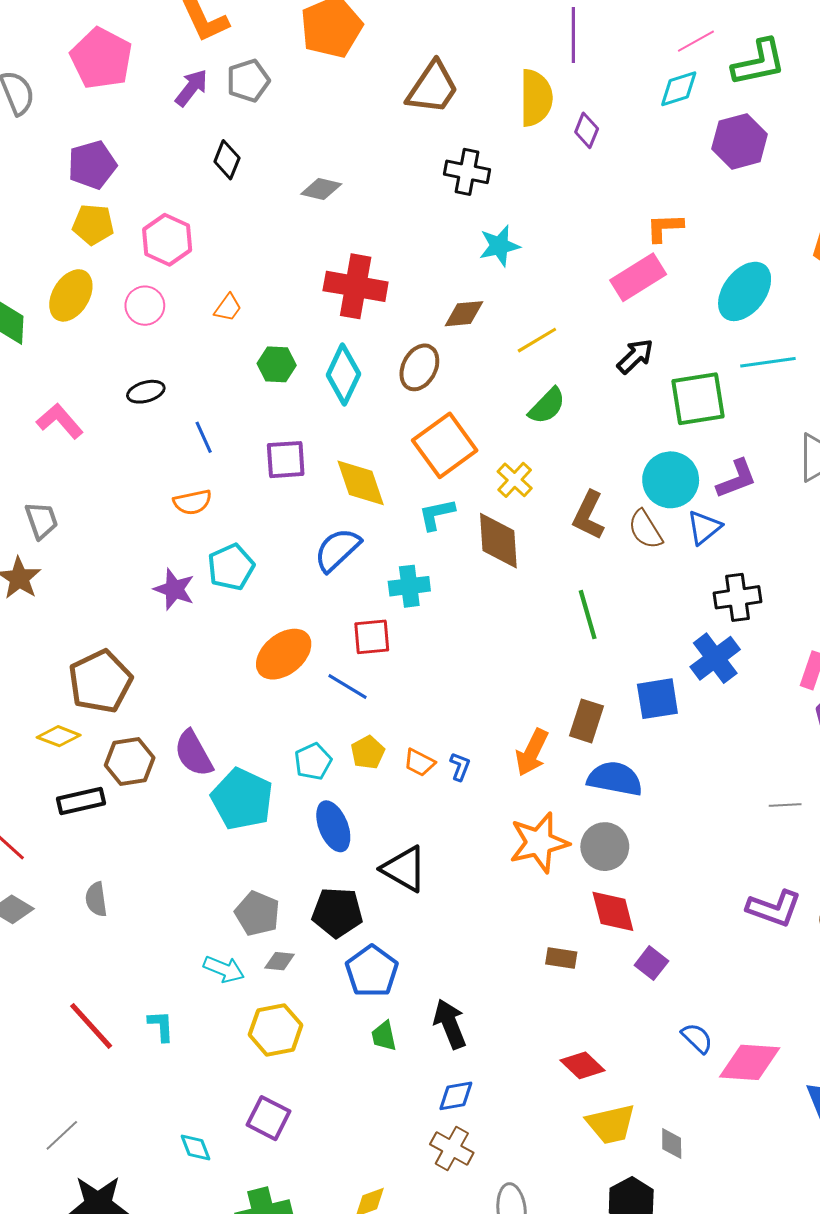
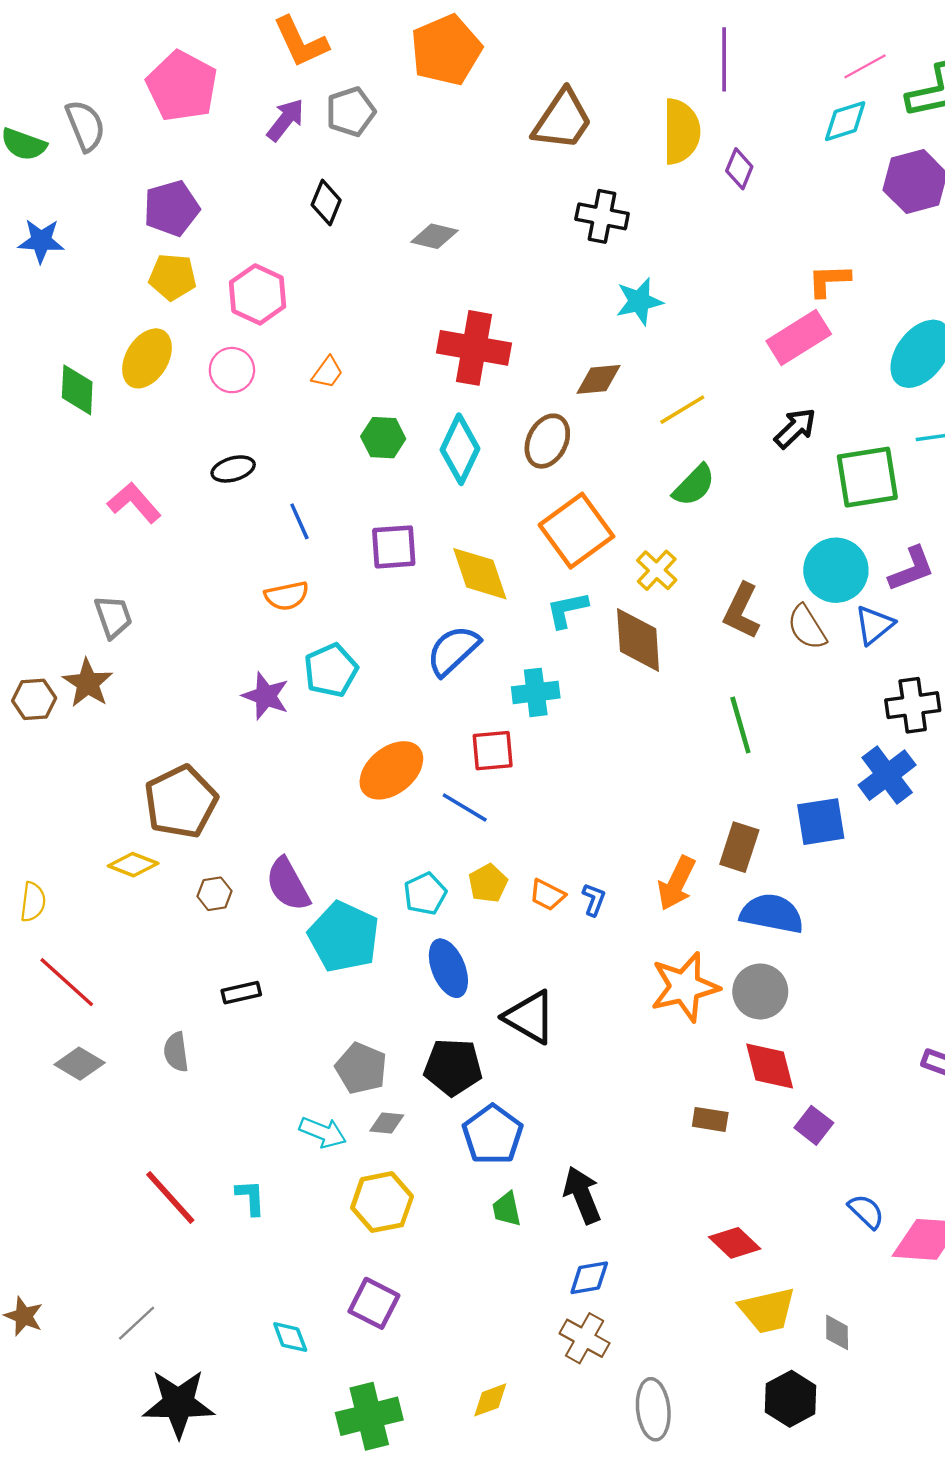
brown hexagon: (130, 761) -> (214, 894), size x0.6
black rectangle: (81, 801) -> (241, 993), moved, size x0.7

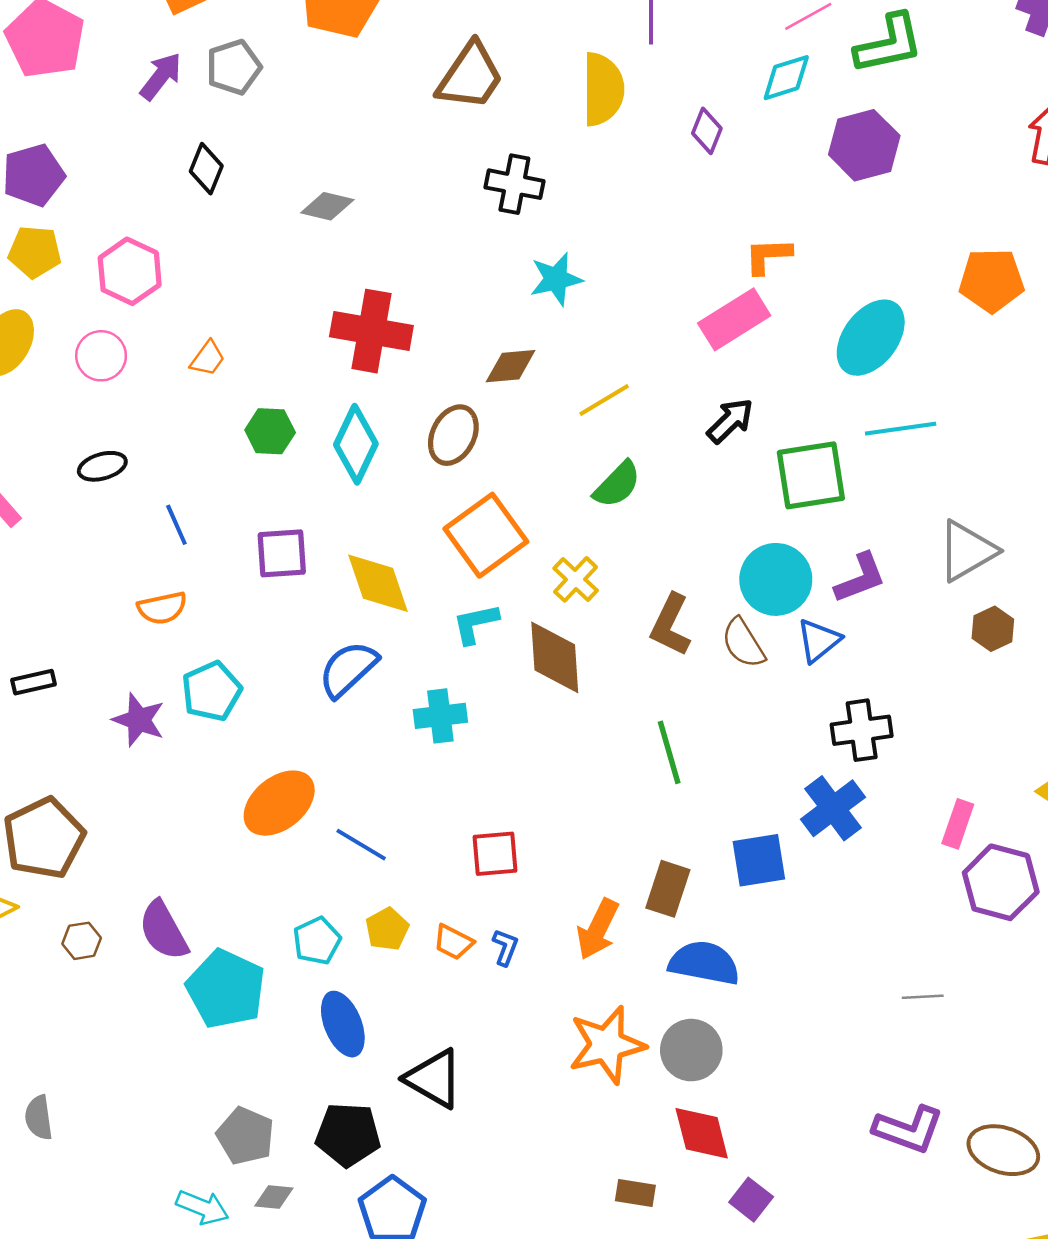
purple diamond: (739, 169) -> (707, 131), moved
red square: (493, 751) -> (495, 854), moved
black rectangle: (241, 993) -> (33, 682), moved

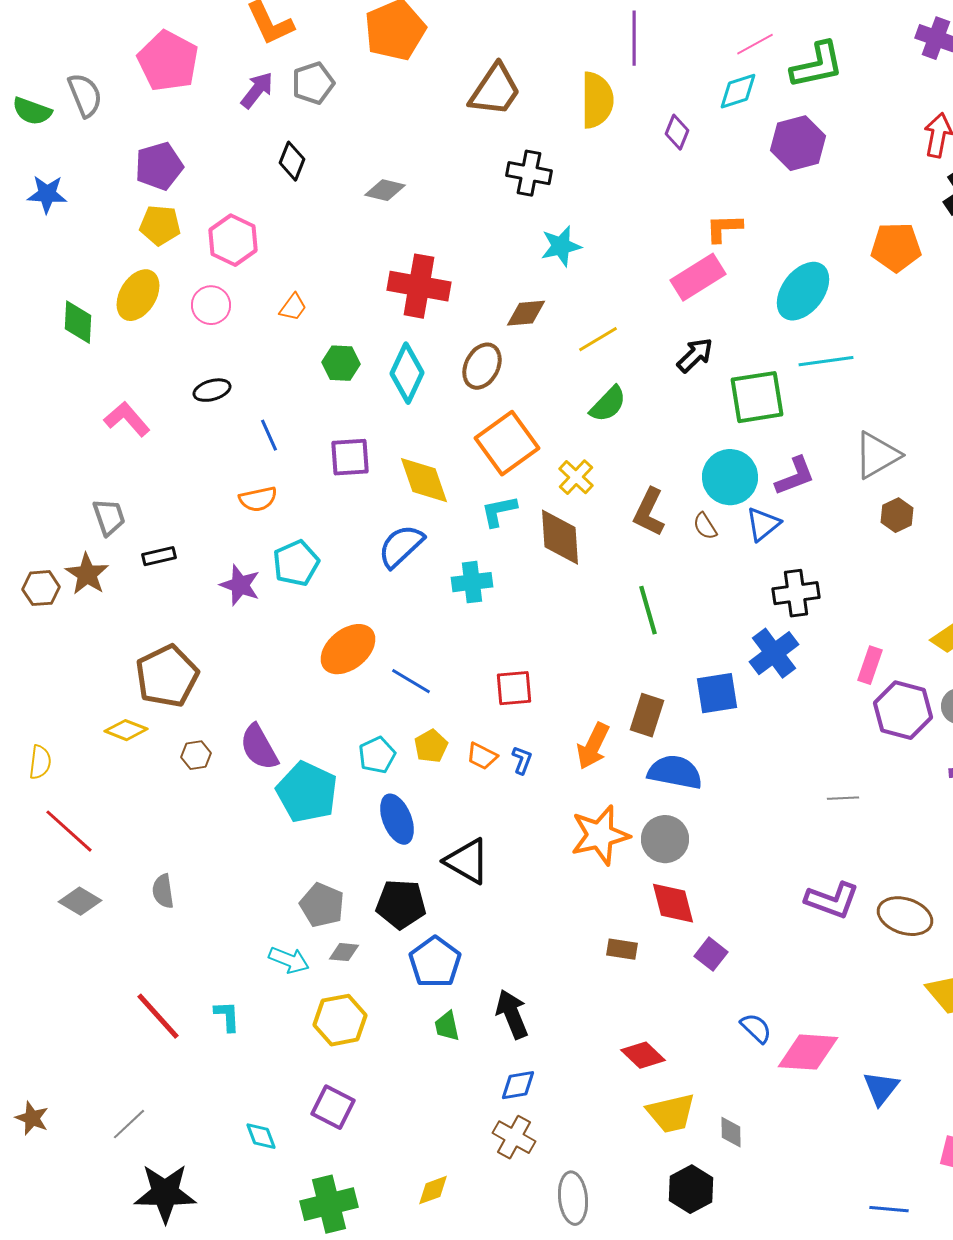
brown semicircle: (743, 643) -> (705, 526), size x0.7

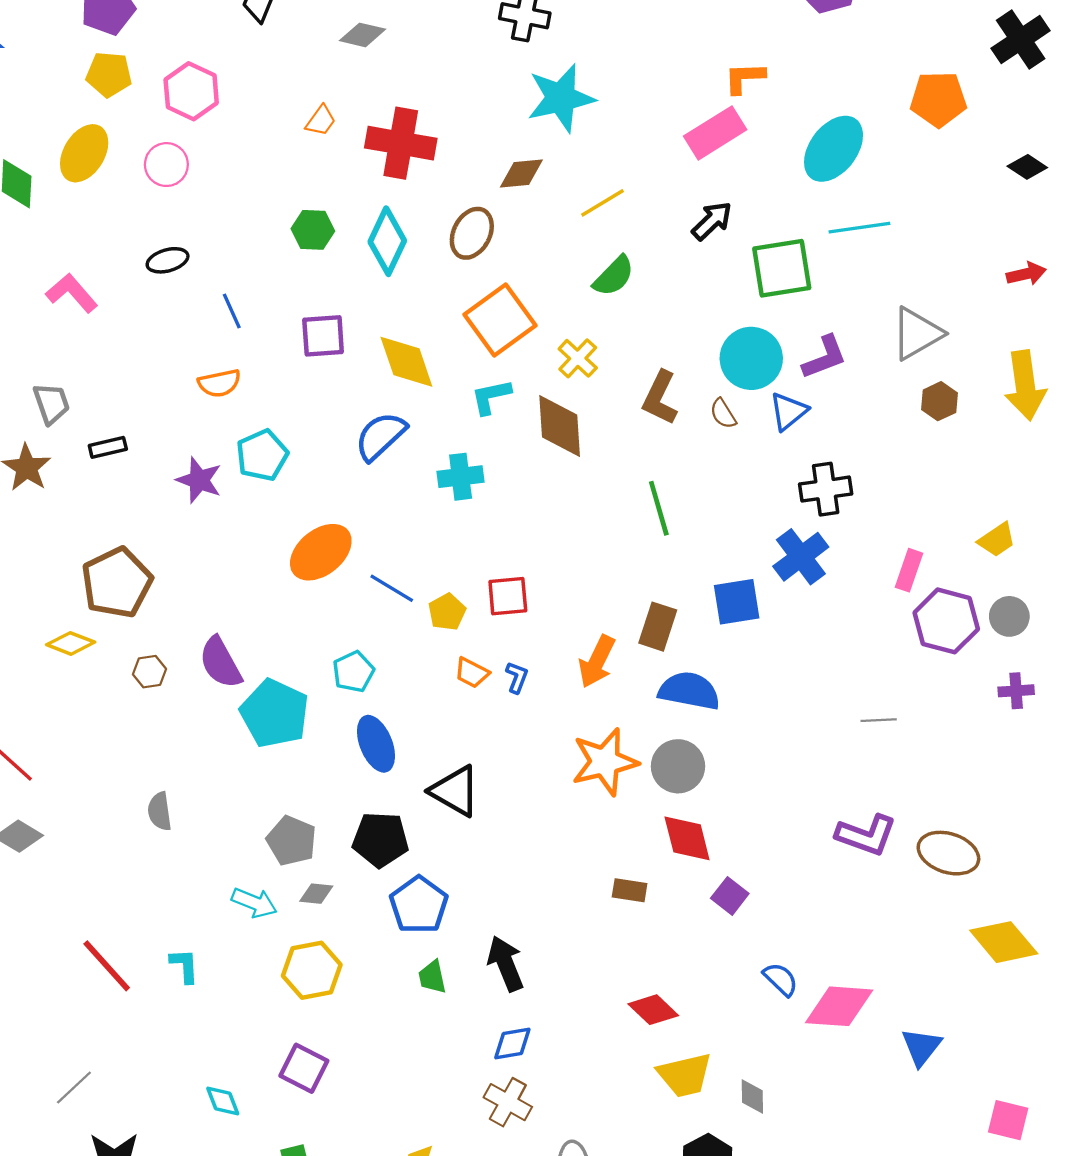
cyan star: (561, 246) -> (561, 98), size x1.5
orange trapezoid: (293, 307) -> (321, 121), moved
yellow pentagon: (431, 746) -> (447, 612), moved
gray semicircle: (163, 891) -> (160, 811), moved

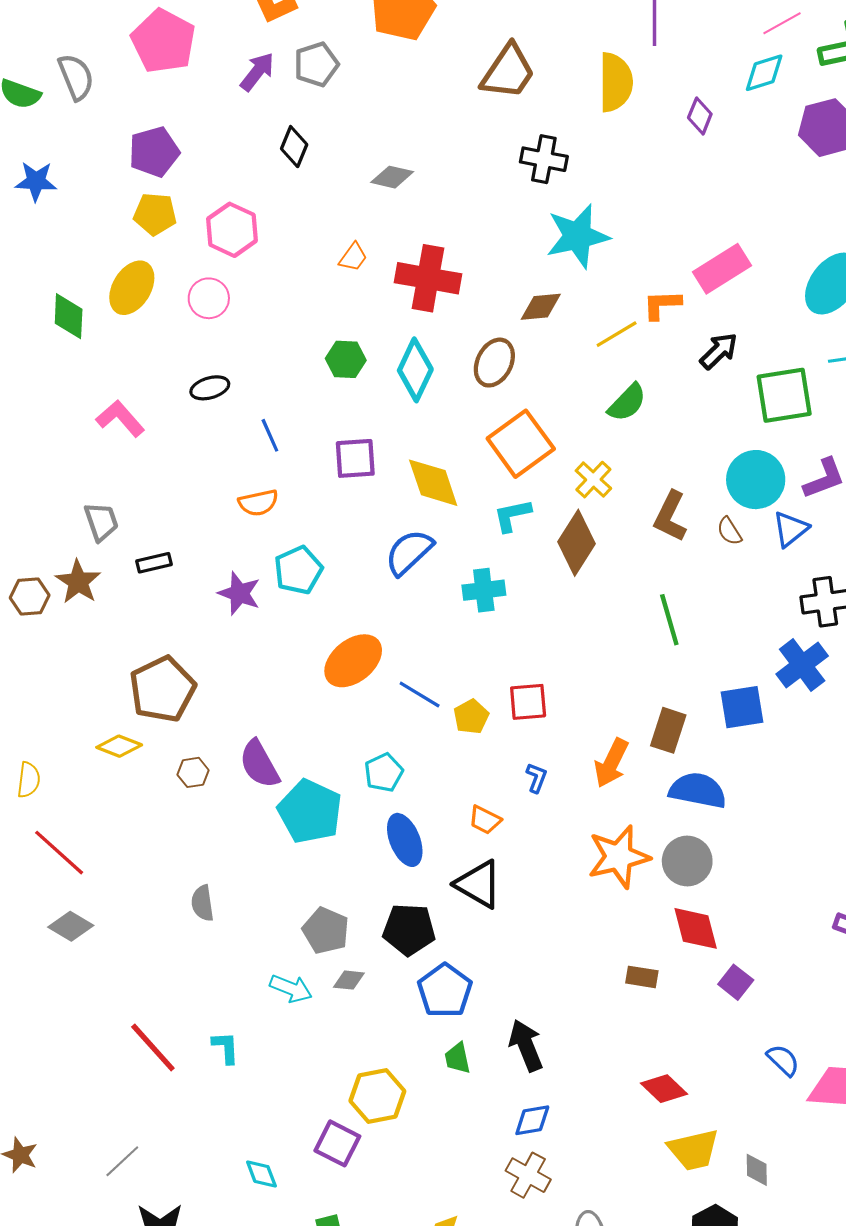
orange L-shape: (744, 78) -> (662, 305), moved
brown diamond: (560, 426) -> (577, 543), turned 36
orange trapezoid: (472, 673) -> (485, 820), moved
yellow hexagon: (312, 970) -> (377, 1096), moved

